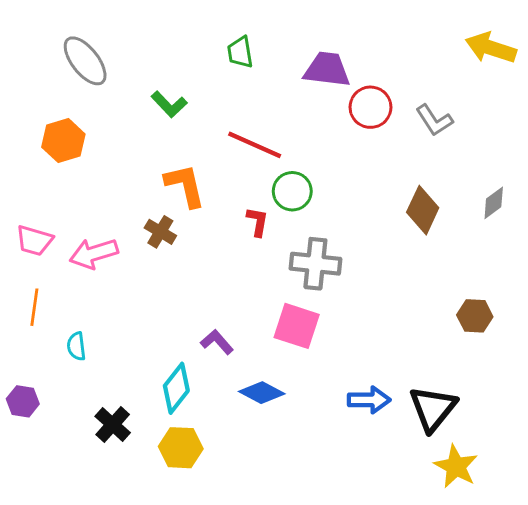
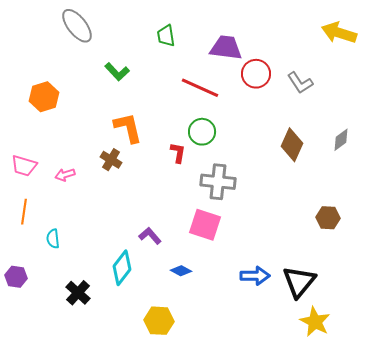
gray ellipse: (85, 61) -> (77, 26), moved
red line: (255, 145) -> (200, 88), moved
pink arrow: (94, 254) -> (65, 175), size x0.6
blue diamond: (262, 393) -> (181, 271), size x0.7
yellow hexagon: (181, 448) -> (159, 321), moved

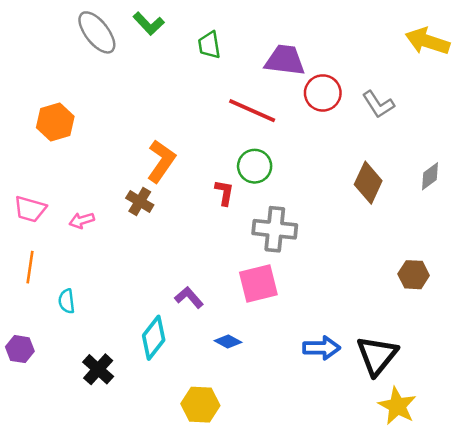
green L-shape: (117, 72) -> (149, 24), moved
orange L-shape: (128, 128) -> (161, 161), turned 48
pink square: (205, 225) -> (258, 283), turned -32

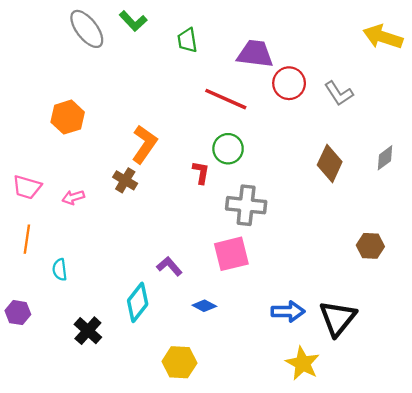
orange hexagon: (55, 122) -> (68, 117), moved
yellow star: (397, 406) -> (303, 363), moved

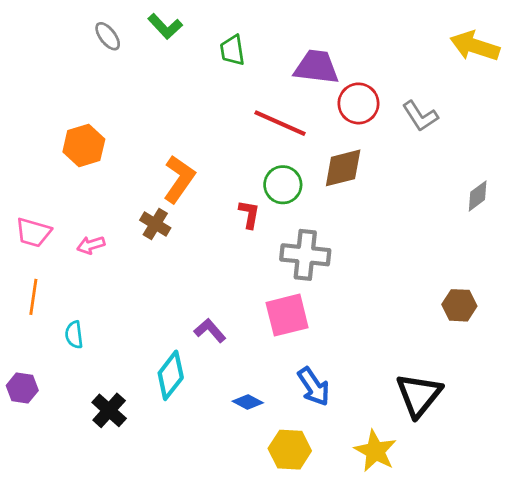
gray ellipse: (87, 29) -> (108, 36), size x0.6
brown diamond: (330, 163) -> (343, 168), moved, turned 51
blue diamond: (204, 306) -> (248, 402), moved
blue arrow: (288, 311) -> (314, 387), moved, turned 56
yellow hexagon: (179, 362) -> (290, 450), moved

